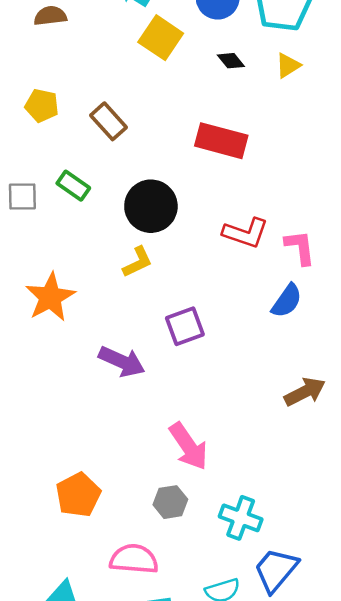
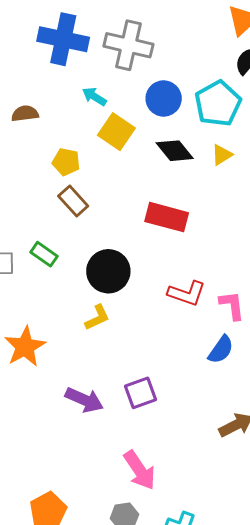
black diamond: (231, 61) -> (175, 151), size x1.6
yellow pentagon: (42, 106) -> (66, 162), moved
purple square: (185, 326) -> (140, 393), moved

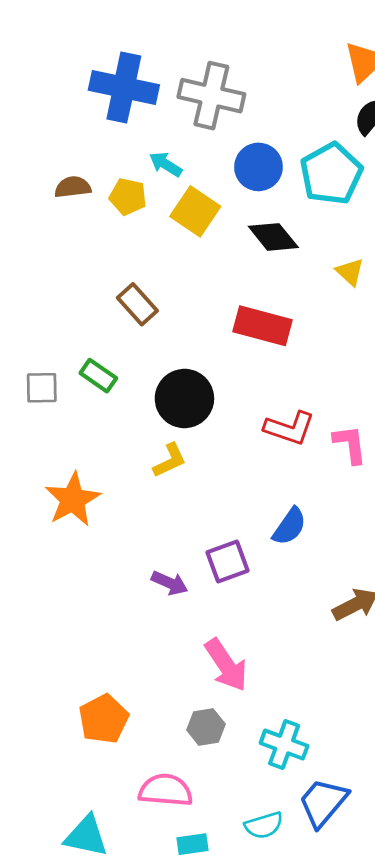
yellow triangle: (222, 155) -> (350, 272), moved, turned -45
yellow pentagon: (66, 162) -> (128, 197), moved
blue semicircle: (221, 350) -> (289, 526), moved
purple arrow: (84, 400) -> (170, 583), moved, size x0.7

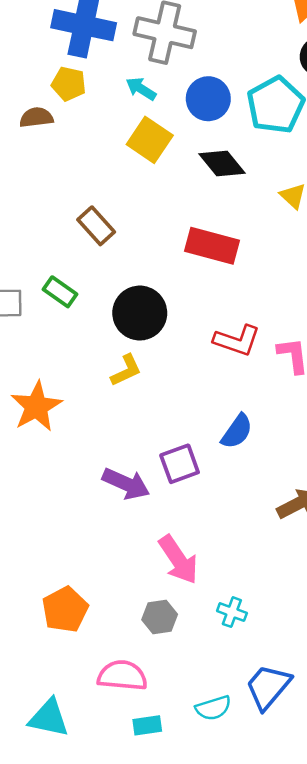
cyan arrow: (166, 164) -> (141, 89), moved
yellow pentagon: (128, 197) -> (69, 84), moved
purple arrow: (170, 583) -> (126, 484), size x1.4
cyan cross: (284, 745) -> (232, 612), moved, size x0.7

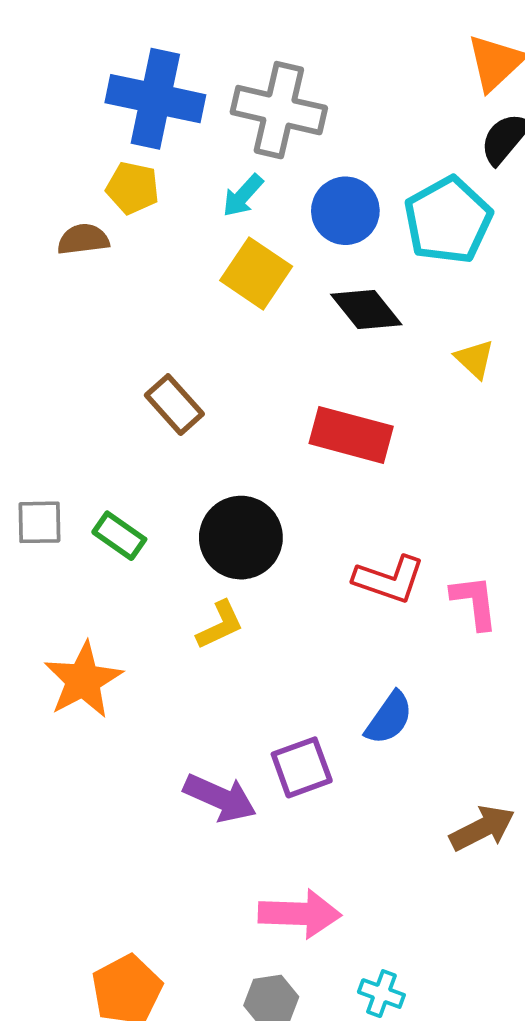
cyan arrow: (141, 89) -> (243, 196), turned -80
green rectangle: (60, 292) -> (119, 536), moved
pink arrow: (178, 560) -> (300, 914), turned -54

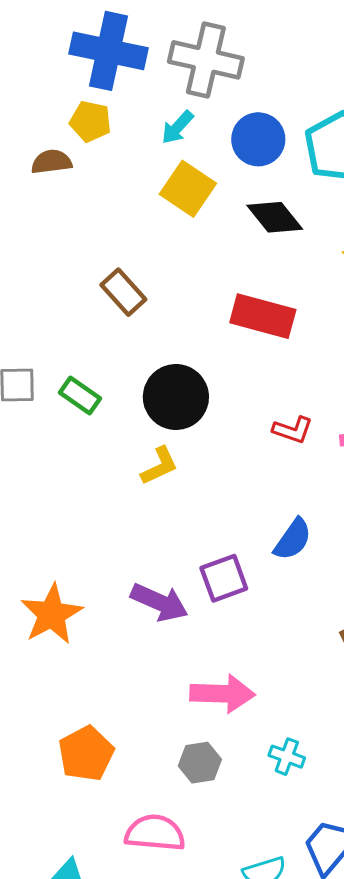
red L-shape: (389, 579) -> (293, 430), size x0.7
orange star: (83, 680) -> (52, 614), moved

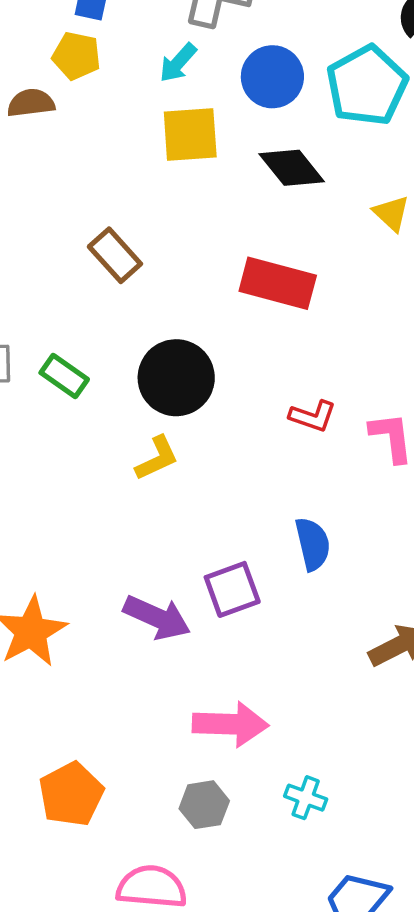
yellow square: (188, 189) -> (190, 135), turned -38
blue semicircle: (293, 539) -> (313, 544), turned -48

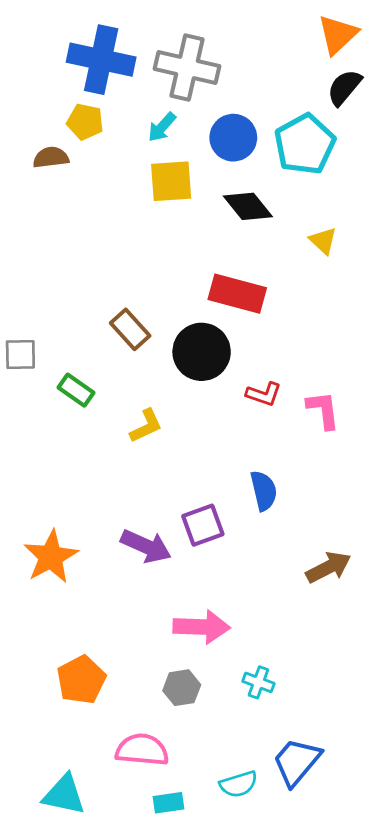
brown rectangle: (115, 255) -> (130, 329), moved
green rectangle: (64, 376) -> (76, 390), moved
black circle: (176, 378) -> (202, 352), moved

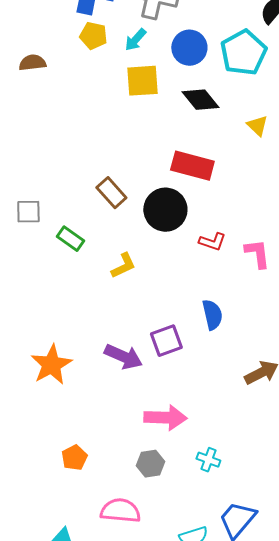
yellow pentagon: (85, 122) -> (93, 36), moved
brown semicircle: (51, 157) -> (32, 63), moved
orange pentagon: (81, 680) -> (74, 458), size x0.7

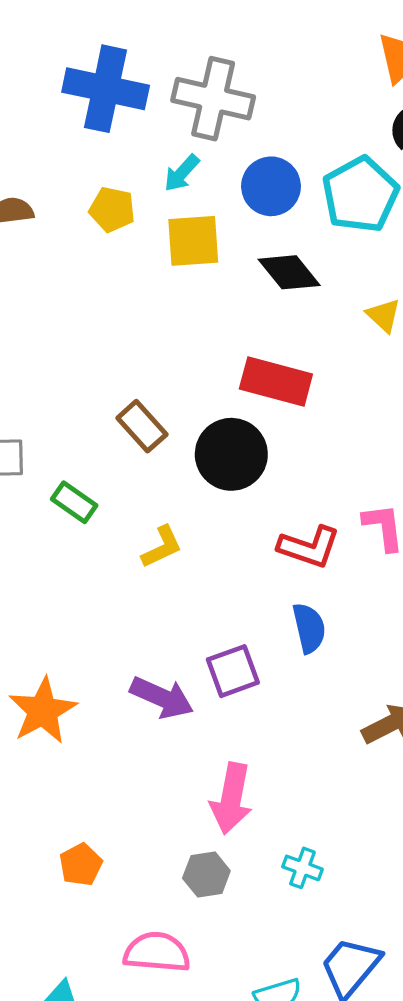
yellow pentagon: (93, 36) -> (112, 209), moved
red L-shape: (212, 242) -> (309, 547), moved, size x1.4
pink arrow: (165, 418) -> (231, 798), turned 99

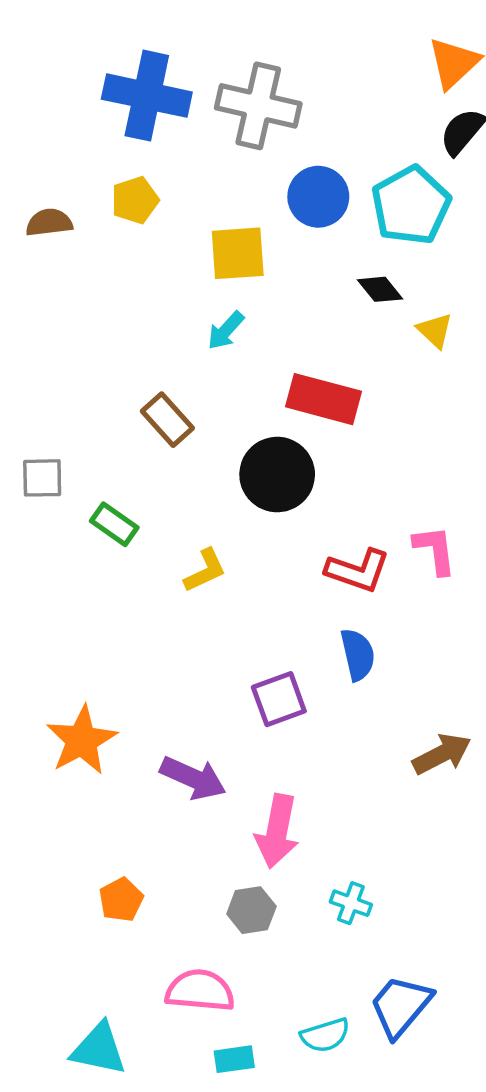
cyan arrow: (182, 173) -> (226, 330), moved
yellow pentagon: (112, 209) -> (135, 200), moved, turned -30
black diamond: (289, 272) -> (380, 289), moved, size x0.7
brown rectangle: (142, 426) -> (167, 420), moved
purple arrow: (162, 698) -> (193, 778), moved

